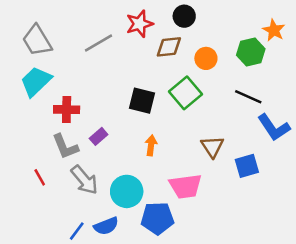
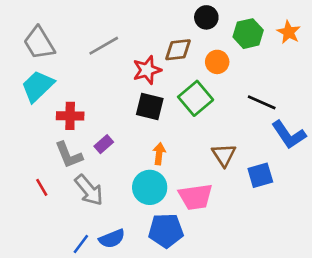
black circle: (184, 16) -> (206, 17), moved
red star: (139, 24) -> (147, 70), moved
green hexagon: (251, 52) -> (248, 34), moved
cyan circle: (127, 191) -> (150, 187), moved

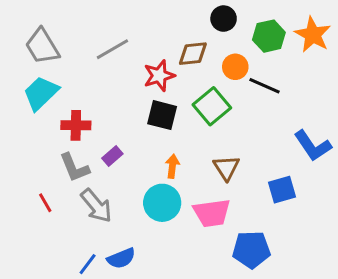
orange star: (289, 32) -> (313, 35), size x1.4
black line: (262, 102) -> (264, 86), moved
brown triangle: (224, 155) -> (226, 168), moved
blue pentagon: (166, 231) -> (251, 250), moved

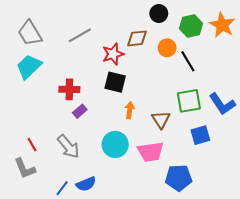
black line: (264, 86) -> (188, 61), turned 35
green square: (212, 106) -> (189, 101), moved, turned 30
red cross: (76, 125) -> (69, 89), moved
orange arrow: (172, 166) -> (130, 110), moved
gray L-shape: (74, 168) -> (25, 168), moved

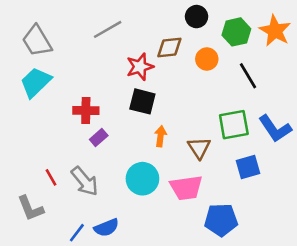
gray line: (80, 35) -> (108, 29), moved
black line: (188, 61) -> (248, 76), moved
red line: (32, 144) -> (51, 177), moved

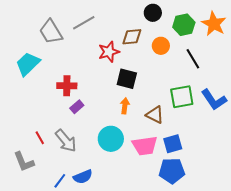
gray trapezoid: (37, 41) -> (51, 32), moved
black square: (142, 101) -> (127, 79), moved
brown triangle: (199, 148) -> (155, 115), turned -30
blue square: (248, 167) -> (173, 144), moved

